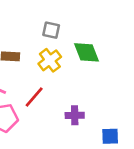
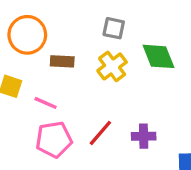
red line: (34, 97) -> (100, 133), moved

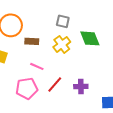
pink line: (46, 103) -> (37, 66), moved

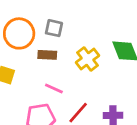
gray square: (63, 21) -> (54, 28), moved

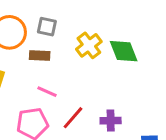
yellow cross: (88, 59) -> (89, 45), moved

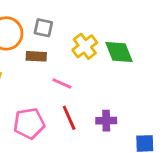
pink line: (47, 92) -> (62, 83), moved
red line: (73, 118) -> (69, 118), turned -65

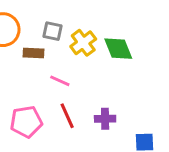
gray square: (43, 28) -> (52, 31), moved

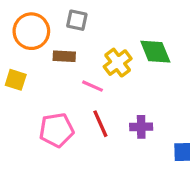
gray square: (52, 31) -> (77, 20), moved
yellow cross: (83, 43) -> (118, 63), moved

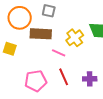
brown rectangle: (64, 56) -> (41, 34), size x1.5

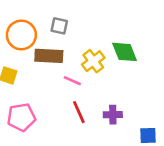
pink pentagon: (36, 81) -> (21, 117), moved

